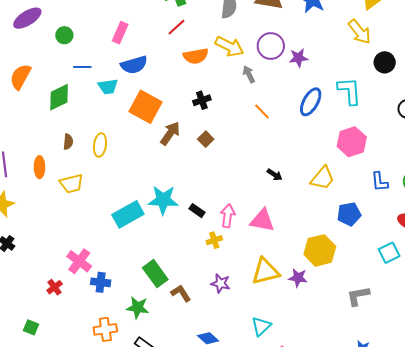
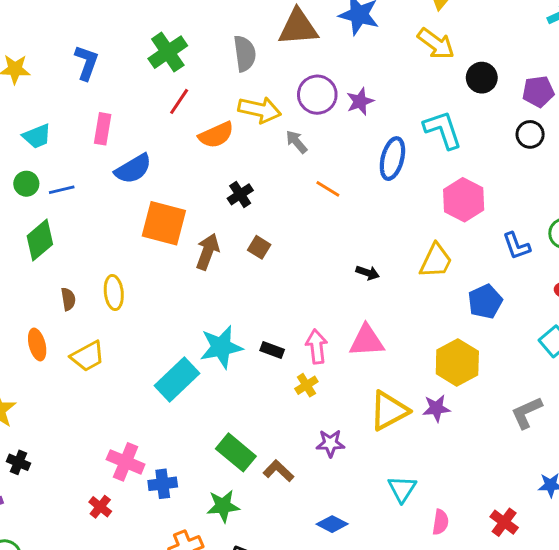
green circle: (64, 35) -> (26, 184), moved
cyan trapezoid: (108, 87) -> (37, 136), moved

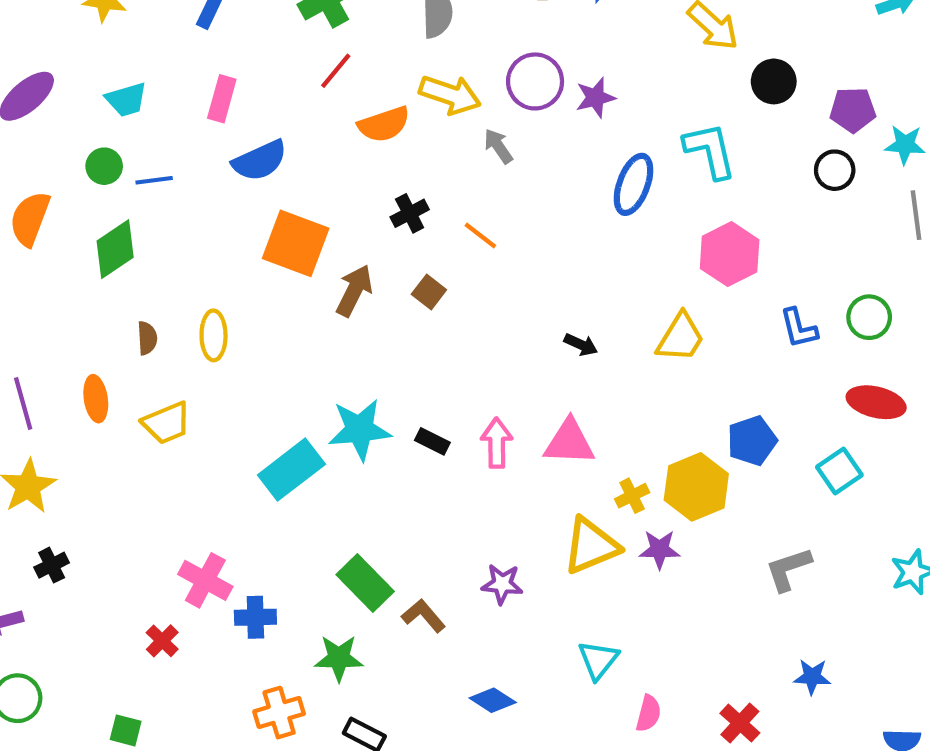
orange line: (328, 189) -> (480, 236), moved
blue pentagon: (485, 301) -> (752, 441), moved
yellow cross: (306, 385) -> (632, 496), moved
black cross: (19, 462) -> (52, 565), turned 35

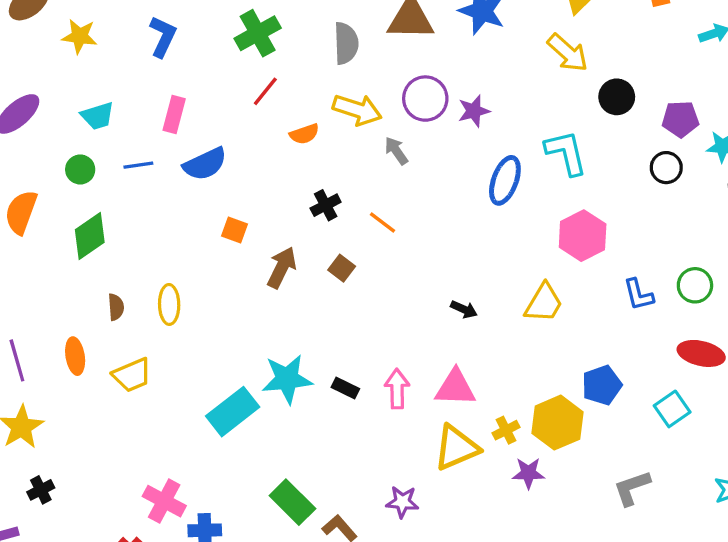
orange semicircle: (384, 124) -> (304, 134), size x0.7
blue line: (154, 180) -> (138, 165), moved
orange square: (296, 243) -> (234, 230), size x0.5
yellow triangle: (591, 546) -> (456, 448), moved

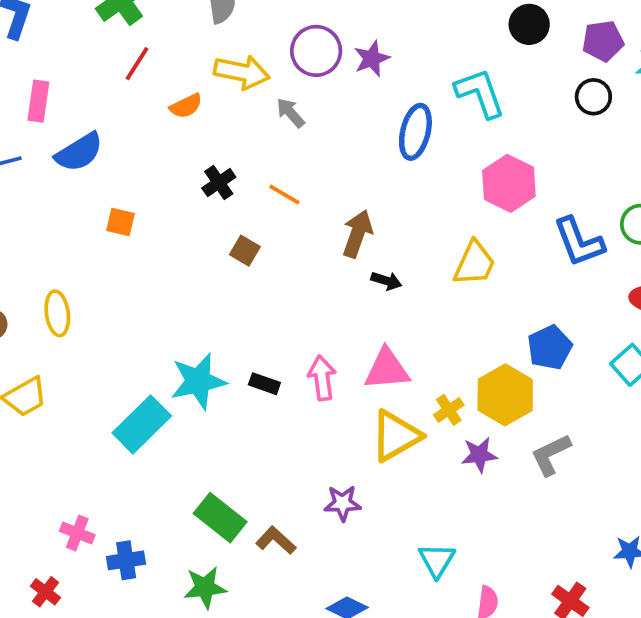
brown arrow: (282, 268) -> (357, 234), moved
blue L-shape: (638, 295) -> (579, 242), size x1.4
gray L-shape: (632, 488) -> (551, 455), moved
pink cross: (164, 501) -> (77, 533), size x0.7

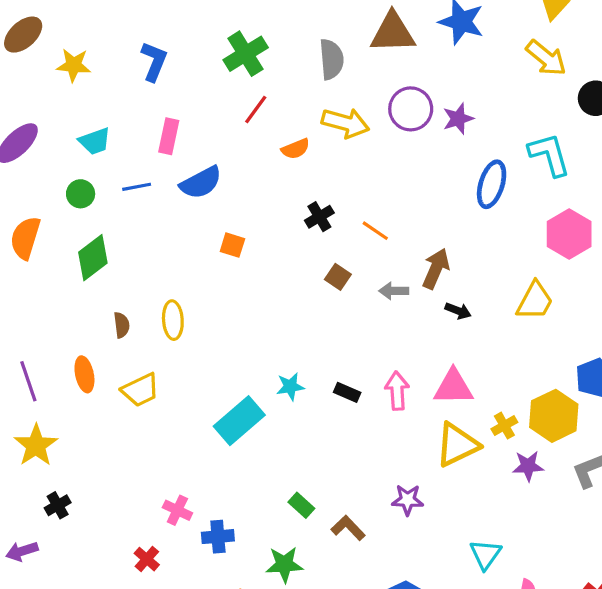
gray arrow: (290, 113) -> (394, 291), moved, turned -52
cyan star: (198, 381) -> (290, 387), size x0.6
green rectangle: (220, 518) -> (301, 505), size x0.6

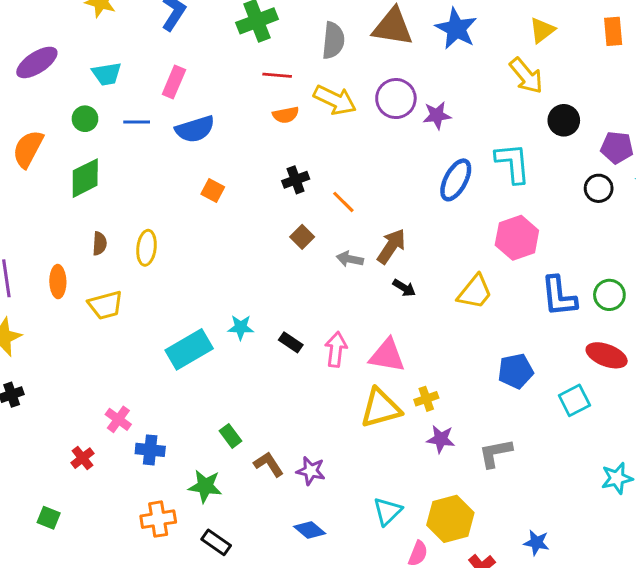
red line: (256, 110) -> (277, 75), moved, turned 48
yellow hexagon: (554, 416) -> (450, 519), moved
purple star: (408, 500) -> (311, 471), moved

